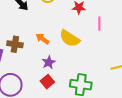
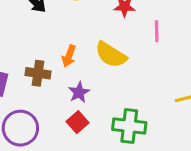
orange arrow: (43, 39) -> (69, 56), turned -104
brown cross: (15, 44) -> (38, 73), moved

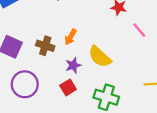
pink line: (157, 31) -> (139, 30), turned -49
yellow semicircle: (111, 55) -> (100, 57), moved

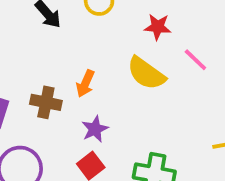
yellow semicircle: (100, 57) -> (146, 73), moved

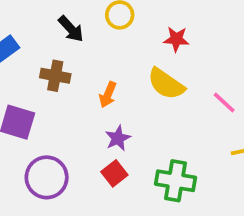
pink line: (195, 60) -> (224, 102), moved
brown cross: (46, 102) -> (55, 76), moved

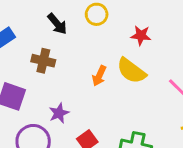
orange arrow: (108, 95) -> (99, 76), moved
purple star: (118, 138) -> (59, 113), moved

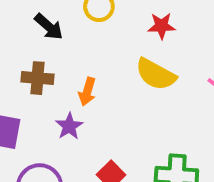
orange arrow: (99, 76) -> (87, 92), moved
purple star: (59, 113) -> (69, 126), moved

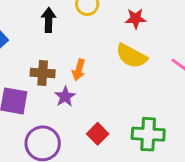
black arrow: (49, 27) -> (49, 20), turned -130
brown cross: (37, 78) -> (43, 73), moved

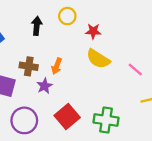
red star: (136, 19) -> (93, 31), moved
red square: (98, 134) -> (67, 117), size x1.5

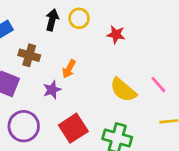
yellow circle: (67, 16) -> (79, 18), moved
yellow semicircle: (98, 59) -> (123, 90), moved
brown cross: (29, 66) -> (29, 55), moved

